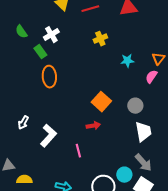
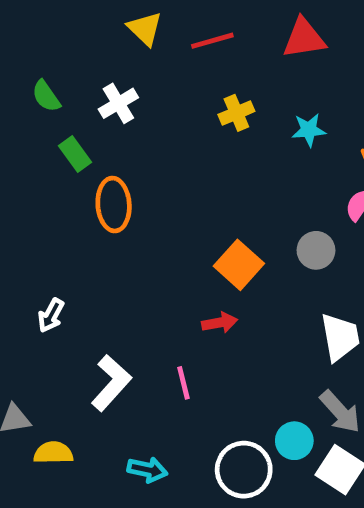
green rectangle: (40, 52) -> (75, 154), moved
cyan star: (127, 61) -> (309, 130), moved
gray circle: (135, 106) -> (316, 250), moved
white L-shape: (48, 136) -> (111, 383), moved

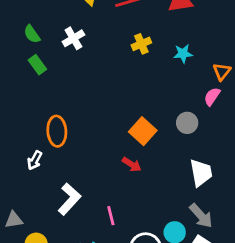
green rectangle: (75, 154) -> (37, 65), moved
orange ellipse: (114, 205) -> (57, 131), moved
red arrow: (220, 323) -> (132, 164), turned 42
pink line: (183, 383) -> (111, 216), moved

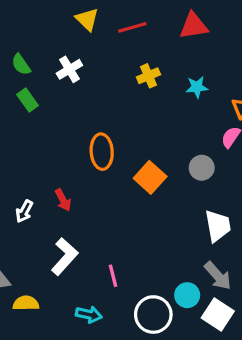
orange ellipse: (57, 131) -> (102, 152), moved
red arrow: (132, 164) -> (63, 200), moved, turned 30

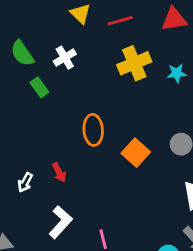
green semicircle: (21, 65) -> (22, 53), size x1.4
yellow cross: (148, 76) -> (134, 63), size x1.6
green rectangle: (27, 100) -> (39, 87), moved

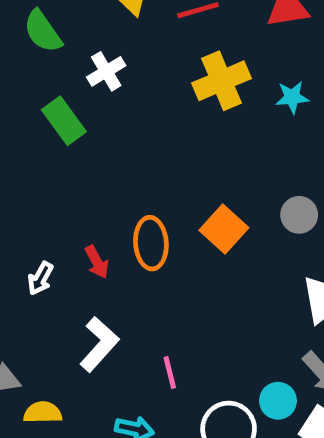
green semicircle: (22, 53) -> (43, 31), moved
green rectangle: (39, 87) -> (64, 121), size x1.4
orange ellipse: (93, 130) -> (151, 243), moved

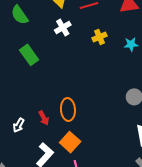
white cross: (106, 71) -> (63, 28), moved
yellow cross: (222, 81) -> (99, 37), size x0.6
orange square: (224, 229) -> (70, 142), moved

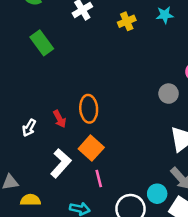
cyan star: (131, 44) -> (165, 15), moved

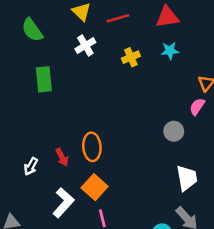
green rectangle: (42, 43) -> (44, 79), turned 30

